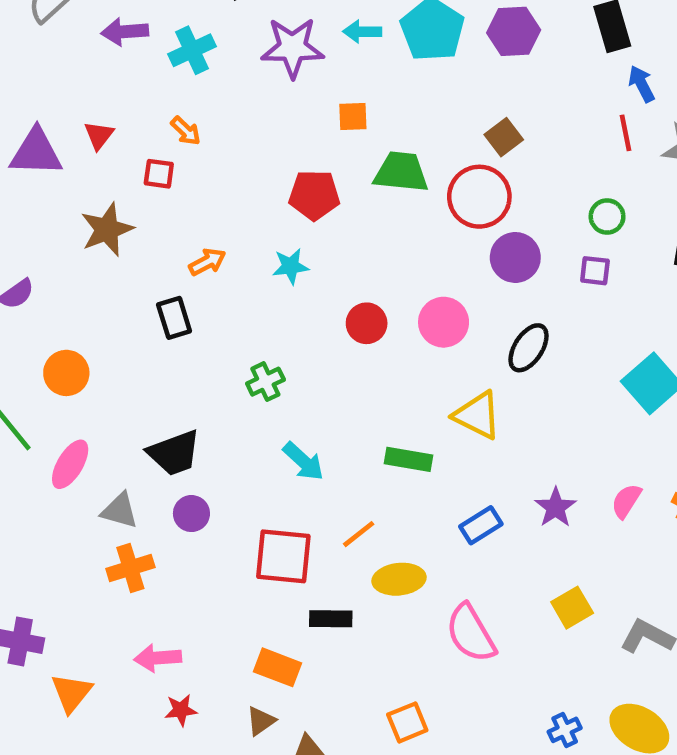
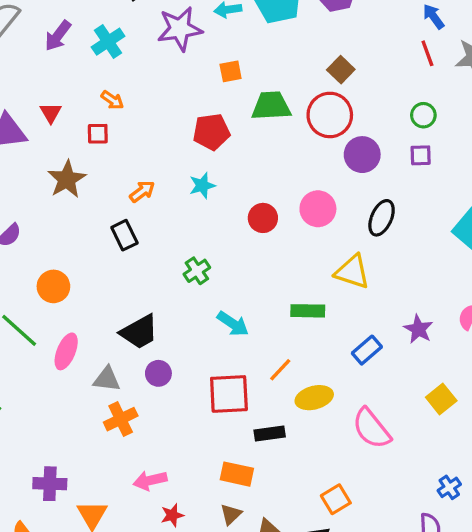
purple arrow: (125, 32) -> (58, 36), turned -40

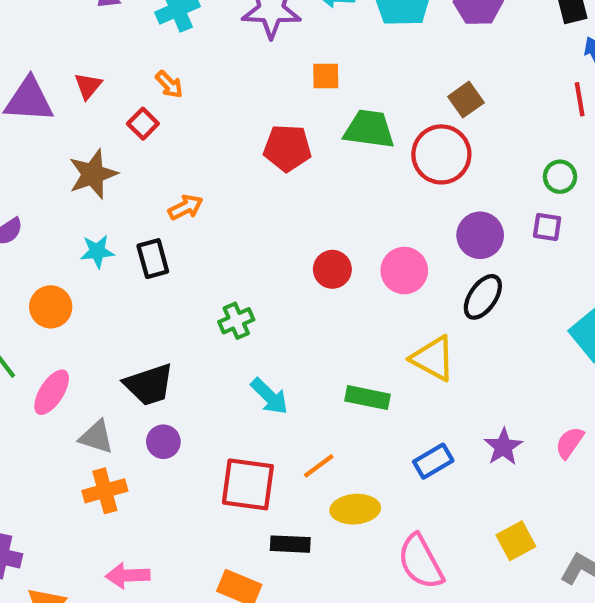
red square: (98, 134) -> (143, 124), turned 35
purple circle: (362, 155) -> (480, 235), moved
cyan star: (202, 186) -> (97, 251), moved

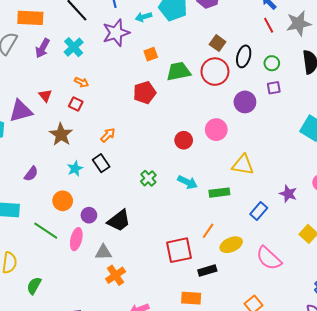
black ellipse: (483, 297) -> (244, 56), moved
cyan arrow: (269, 396) -> (188, 182), moved
purple circle: (163, 442) -> (89, 215), moved

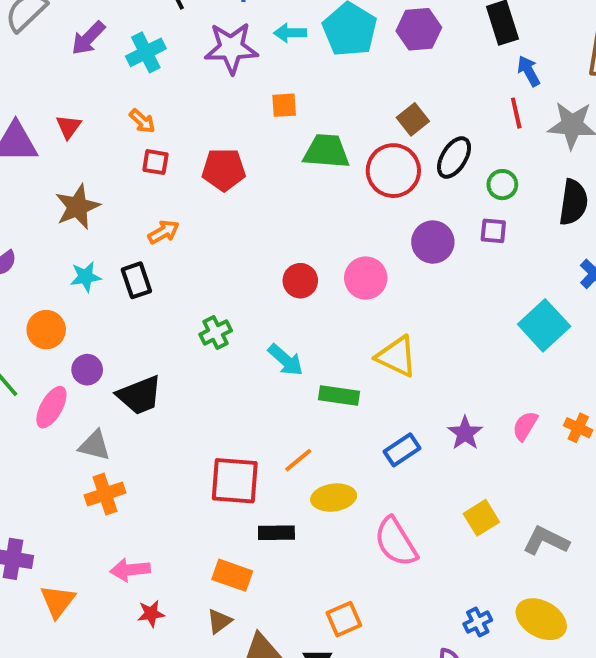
red pentagon: (145, 93) -> (224, 170), moved
red square: (76, 104) -> (155, 162), moved, turned -32

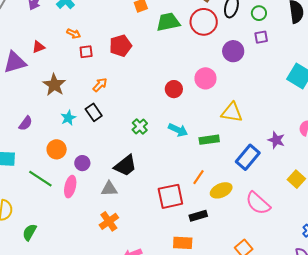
red triangle: (69, 127) -> (38, 47), turned 48
black trapezoid: (140, 395) -> (125, 166), moved
gray triangle: (95, 445) -> (109, 189), moved
blue rectangle: (402, 450) -> (248, 157), size x1.4

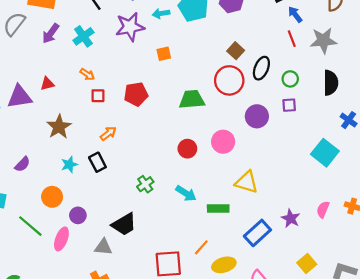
green trapezoid: (168, 22) -> (192, 99), moved

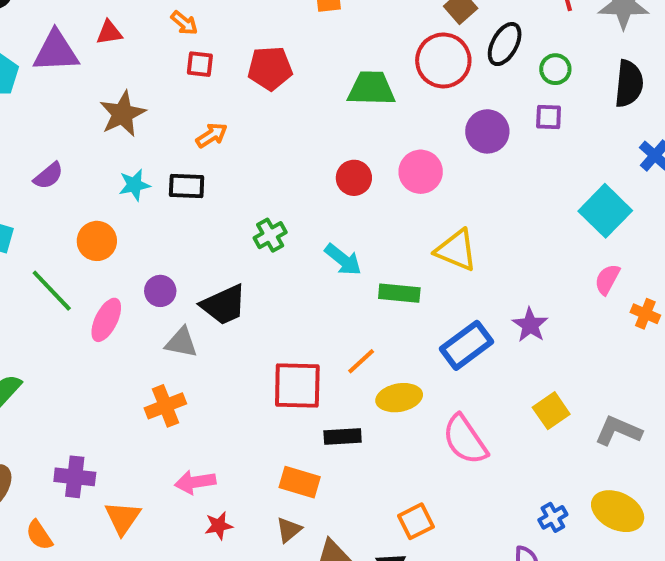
black rectangle: (97, 162) -> (187, 186), turned -66
pink semicircle: (323, 209) -> (607, 279), moved
purple circle: (78, 215) -> (160, 291), moved

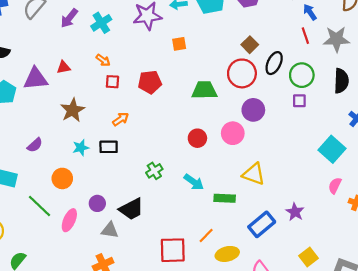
green circle: (555, 69) -> (302, 75), size x1.5
purple circle: (487, 131) -> (253, 110), moved

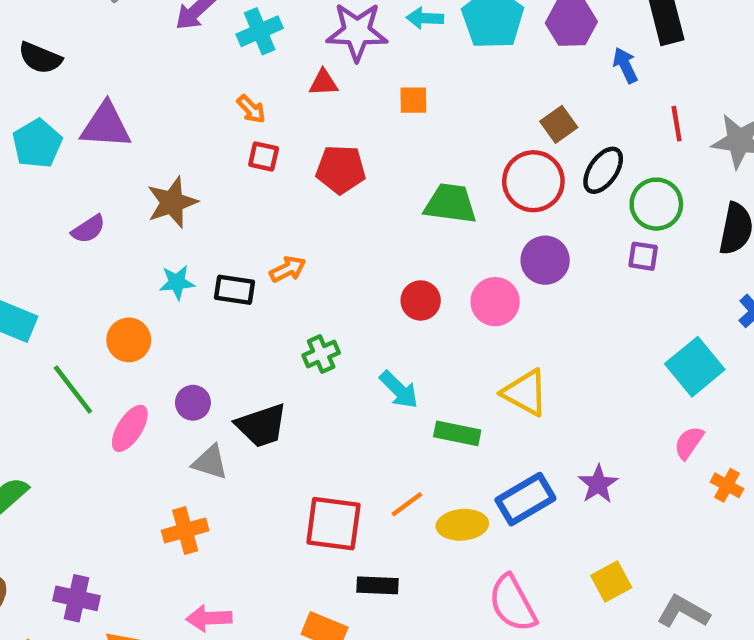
blue arrow: (310, 12) -> (625, 65), moved
red triangle: (63, 67) -> (323, 83), moved
orange arrow: (121, 119) -> (288, 269), moved
purple semicircle: (35, 145) -> (88, 229), moved
yellow ellipse: (227, 254) -> (462, 525), moved

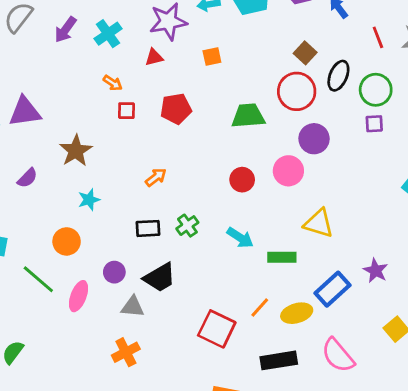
black rectangle: (235, 290) -> (148, 228), moved
red square: (333, 524) -> (217, 329), turned 30
black rectangle: (377, 585) -> (279, 360), moved, size x1.4

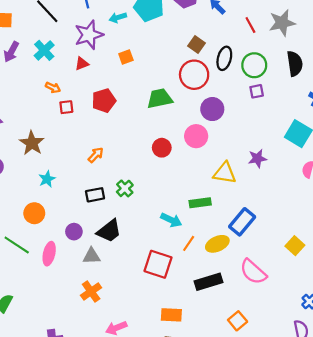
cyan arrow: (240, 238) -> (171, 220), moved
purple star: (376, 271) -> (257, 158), moved, turned -30

